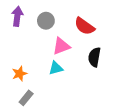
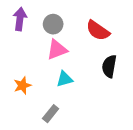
pink triangle: (61, 46) -> (57, 50), moved
gray rectangle: (26, 98) -> (51, 114), moved

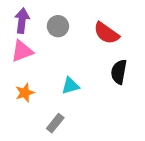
pink triangle: (57, 50) -> (22, 51), moved

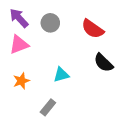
purple arrow: (22, 21) -> (19, 18), turned -50
black semicircle: (119, 72) -> (103, 63), turned -55

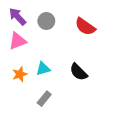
black semicircle: (103, 63) -> (79, 72), moved
cyan triangle: (61, 75) -> (43, 69), moved

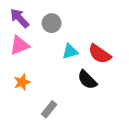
red semicircle: (85, 27) -> (100, 54), moved
cyan triangle: (43, 69) -> (70, 51), moved

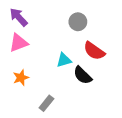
gray circle: (52, 23) -> (78, 22), moved
cyan triangle: (70, 51) -> (64, 60), moved

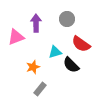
purple arrow: (19, 17) -> (36, 23), moved, turned 42
orange star: (21, 78) -> (33, 67), moved

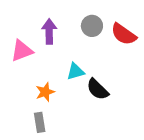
red semicircle: (81, 44) -> (124, 34), moved
gray rectangle: (40, 89) -> (40, 122), moved, turned -48

